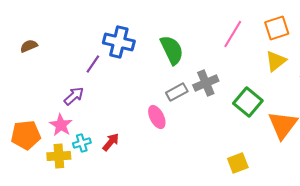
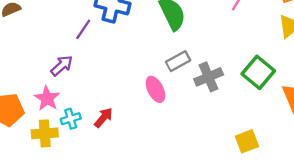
gray cross: (206, 83) -> (209, 77), moved

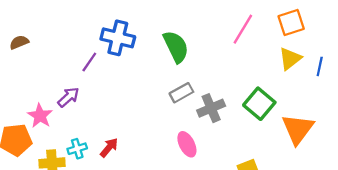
pink ellipse: (155, 89) -> (187, 144), moved
pink star: (47, 98) -> (40, 116), moved

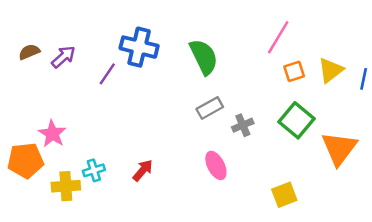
orange square: (291, 23) -> (294, 71), moved, size x0.7
purple arrow: (68, 97) -> (63, 57), moved
gray cross: (211, 108) -> (243, 125), size x0.7
red arrow: (109, 148) -> (143, 170), moved

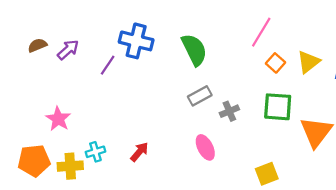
orange square: (294, 71) -> (275, 63), turned -30
green square: (297, 120) -> (278, 107), turned -36
orange pentagon: (26, 161) -> (34, 161), moved

